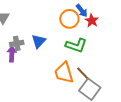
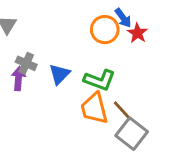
blue triangle: (39, 41) -> (59, 74), moved
gray cross: (17, 43) -> (26, 63), turned 32
green L-shape: (76, 45) -> (100, 80), moved

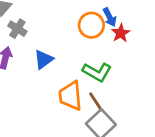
gray cross: (26, 63) -> (17, 29), moved
green L-shape: (100, 80) -> (97, 72), moved

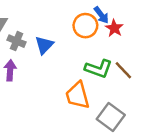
blue triangle: (44, 59) -> (44, 45), moved
brown line: (96, 102) -> (123, 70), moved

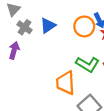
blue triangle: (44, 45) -> (48, 26), moved

